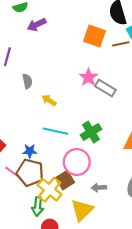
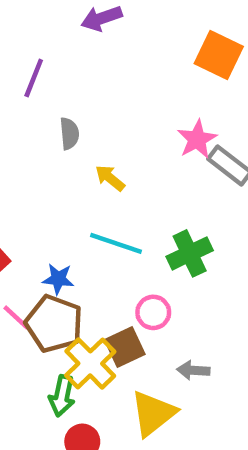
pink circle: (77, 162) -> (153, 312), size x0.6

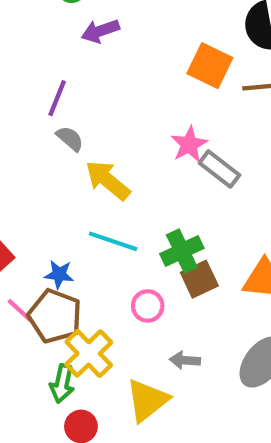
purple line: (34, 78) -> (57, 98), moved
gray semicircle: (69, 134) -> (70, 139), turned -44
yellow arrow: (110, 178) -> (108, 180), size x1.6
brown square: (125, 347) -> (199, 279), moved

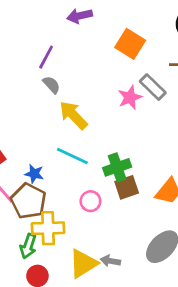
orange square: (210, 66) -> (130, 44), moved
gray rectangle: (219, 169) -> (153, 87), moved
yellow cross: (89, 353) -> (48, 228), turned 36
gray arrow: (185, 360) -> (110, 261), moved

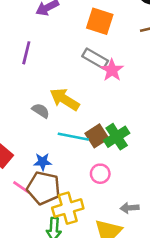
gray semicircle: (51, 85) -> (41, 111), moved
gray rectangle: (153, 87) -> (95, 58), moved
brown square: (127, 187) -> (97, 136), moved
gray arrow: (110, 261) -> (130, 208), moved

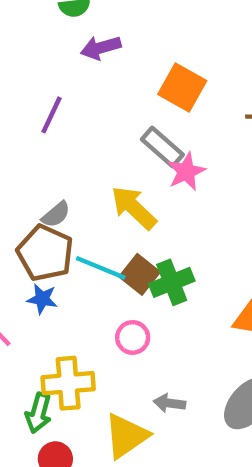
yellow arrow: (65, 99) -> (134, 208), moved
gray semicircle: (41, 111) -> (56, 215), turned 96
brown square: (97, 136) -> (140, 274), turned -30
brown pentagon: (44, 188) -> (45, 253), moved

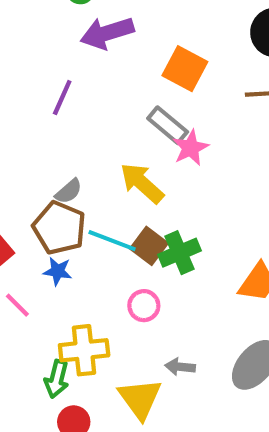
purple arrow: (101, 48) -> (107, 33), size x1.4
yellow triangle: (126, 436) -> (140, 399), turned -30

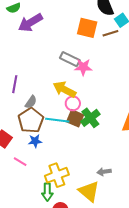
orange square: (185, 69) -> (87, 28), moved
purple line: (62, 97) -> (15, 84), moved
pink star: (191, 148) -> (83, 67), turned -30
brown pentagon: (59, 228) -> (31, 120), turned 30
pink circle: (144, 306) -> (73, 103), moved

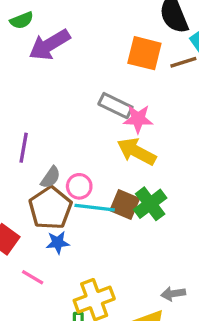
yellow arrow: (64, 89) -> (137, 152), moved
pink circle: (73, 103) -> (79, 186), moved

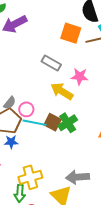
pink star: (138, 119) -> (80, 77), moved
gray arrow: (173, 294) -> (78, 177), size x1.6

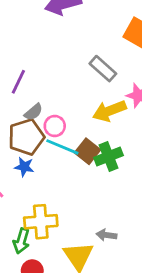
yellow arrow: (62, 91) -> (109, 111), turned -65
gray arrow: (78, 177) -> (107, 235), size x0.6

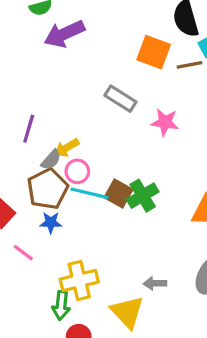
yellow arrow: (109, 111) -> (67, 148), moved, size x0.7

